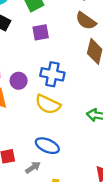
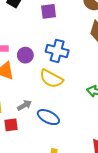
gray arrow: (33, 167) -> (25, 105), moved

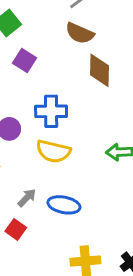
purple square: (49, 11) -> (25, 61), turned -35
red square: (11, 125) -> (16, 229), turned -32

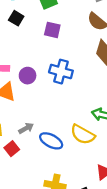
purple square: (25, 61) -> (52, 30), turned -35
yellow semicircle: (53, 151) -> (83, 134), moved

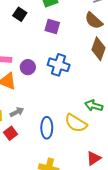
gray arrow: (26, 128) -> (17, 112), moved
blue ellipse: (51, 141) -> (47, 128), turned 60

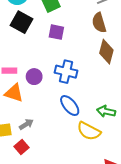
black square: (20, 14) -> (21, 22), size x1.5
brown semicircle: (94, 21) -> (99, 23), turned 36
blue ellipse: (47, 128) -> (70, 106), moved, turned -35

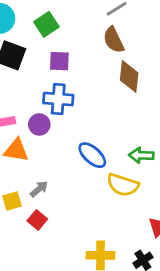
blue cross: (66, 72) -> (58, 99), moved

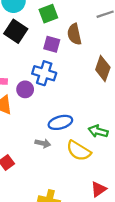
brown semicircle: (114, 40) -> (74, 34), moved
blue ellipse: (92, 155) -> (60, 122), turned -70
gray arrow: (39, 189) -> (43, 143), moved, turned 40

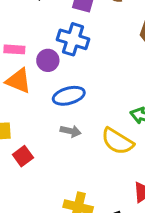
blue ellipse: (60, 122) -> (69, 96), moved

